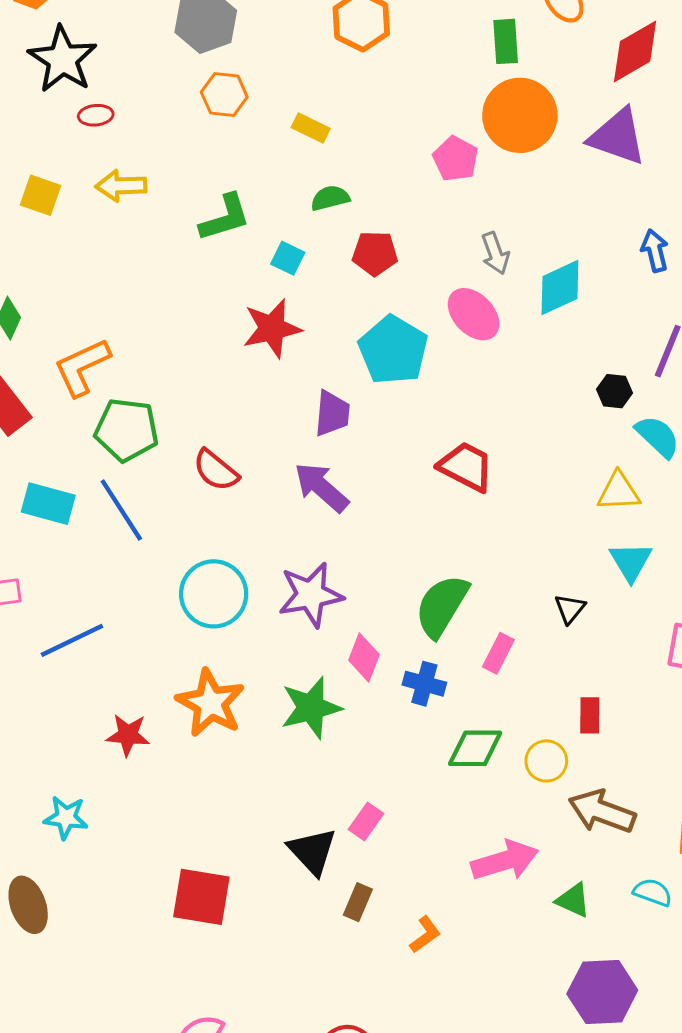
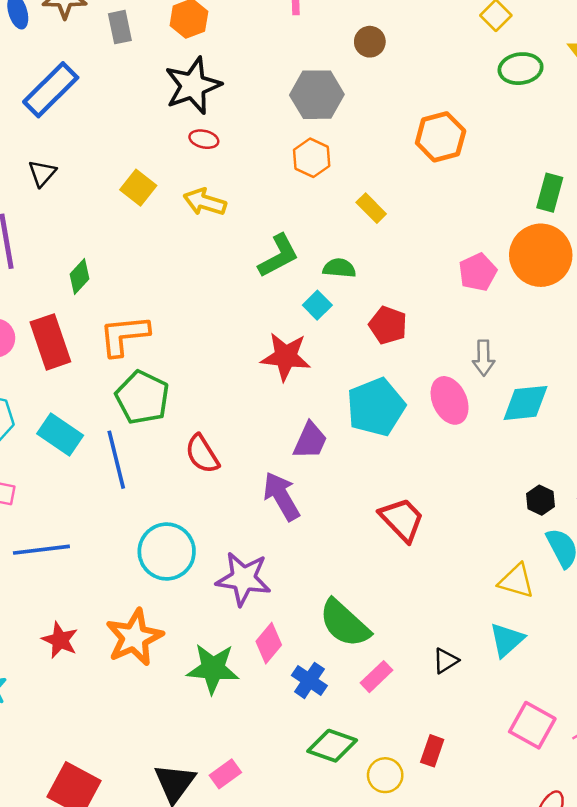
green semicircle: (330, 198) -> (339, 268), moved
green L-shape: (225, 218) -> (279, 256), turned -30
green semicircle: (442, 606) -> (345, 623), turned -98

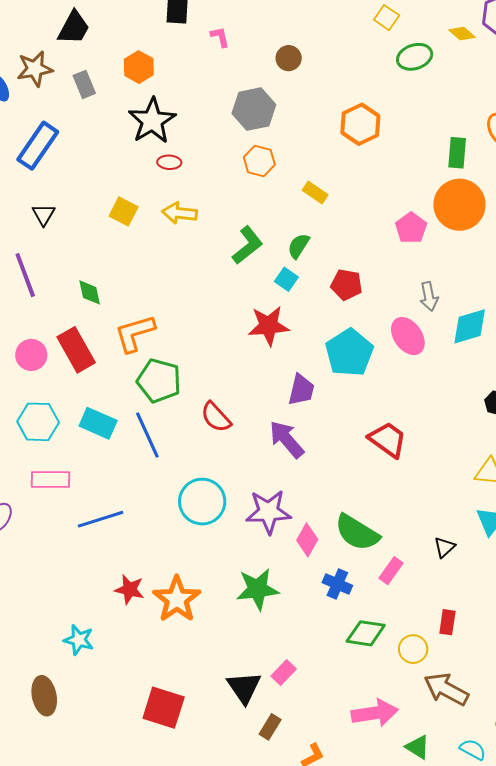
green semicircle: (339, 268) -> (299, 246), turned -52
green diamond: (80, 277) -> (90, 292), turned -44
orange star: (134, 637) -> (177, 599), moved
pink diamond: (269, 643) -> (307, 540), moved

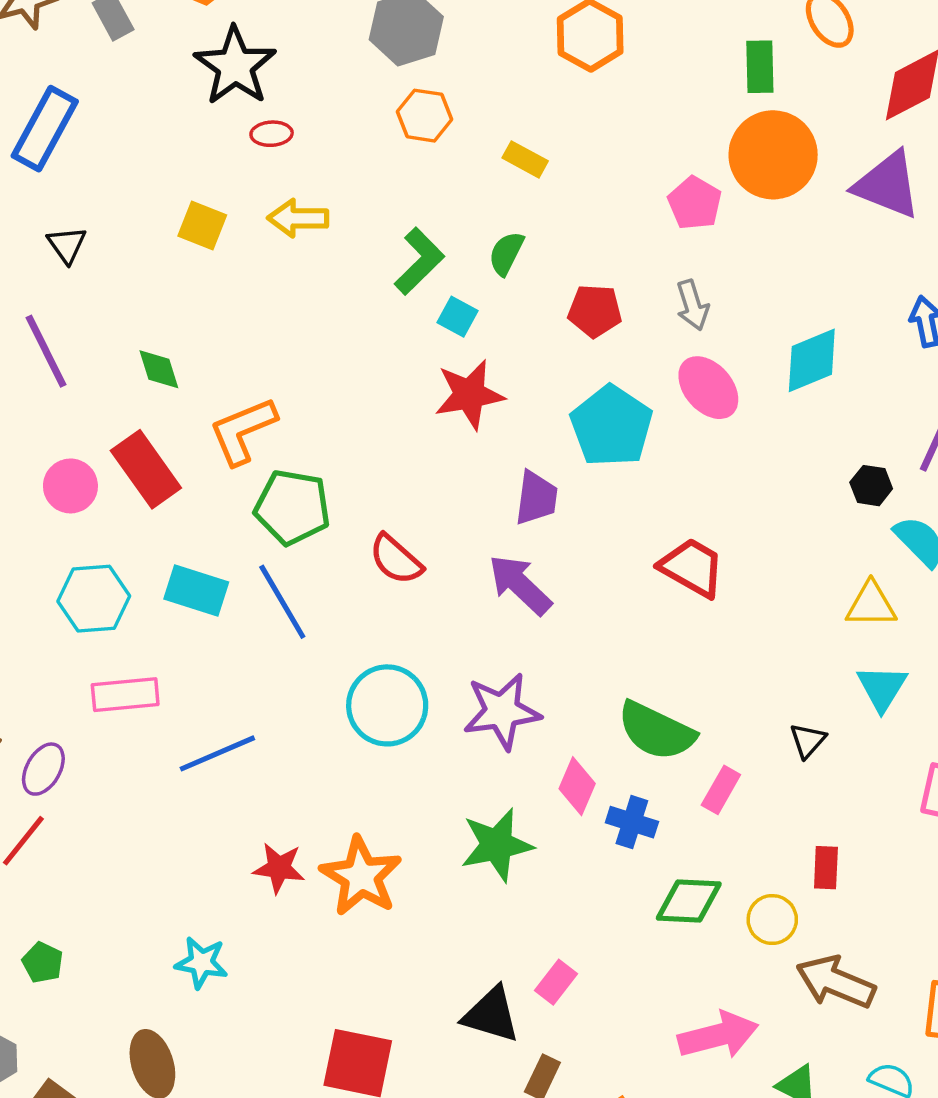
cyan square: (286, 279) -> (458, 317), moved
gray arrow: (429, 297) -> (692, 305), moved
pink diamond: (307, 540) -> (577, 786), moved
black triangle: (244, 687) -> (491, 1015), turned -33

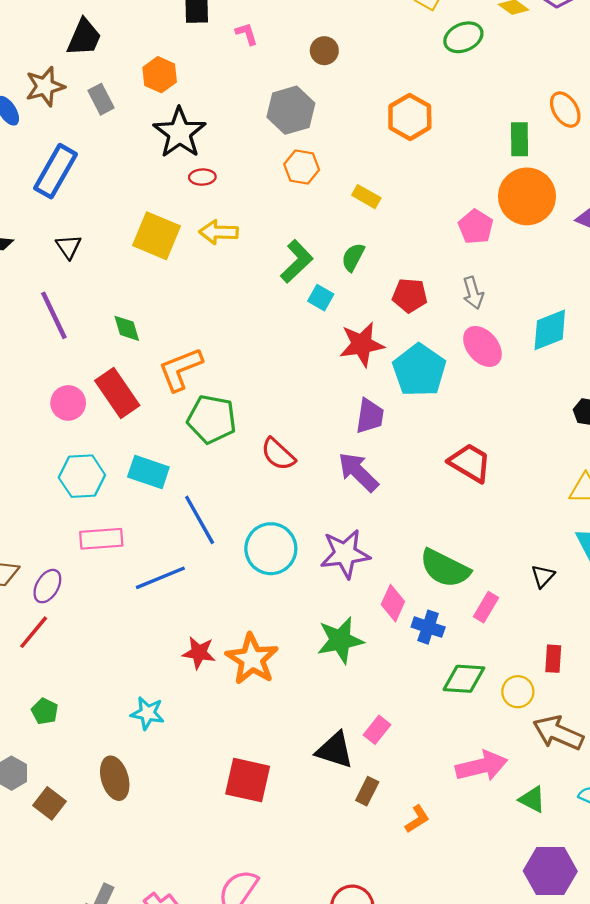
yellow square: (202, 226) -> (157, 236), size x1.5
red star: (469, 394) -> (362, 344), moved
blue line: (282, 602) -> (200, 520), moved

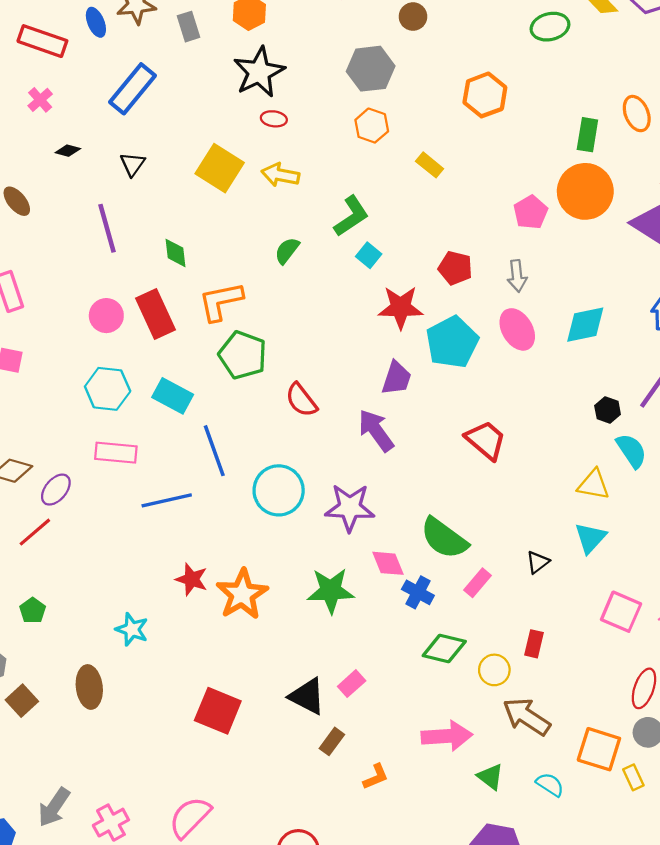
green semicircle: (353, 257) -> (287, 251), moved
pink diamond: (393, 603) -> (388, 563), turned -56

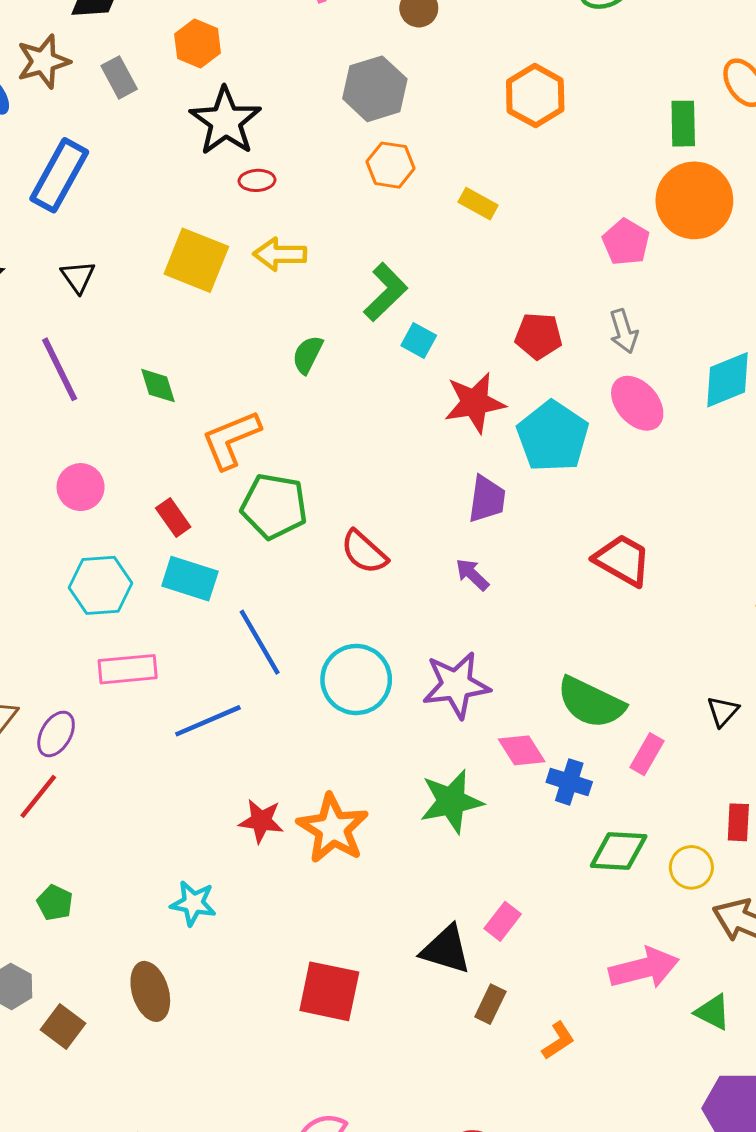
red rectangle: (156, 314) -> (173, 518), moved, size x0.6
purple arrow: (376, 431) -> (472, 575), size x0.6

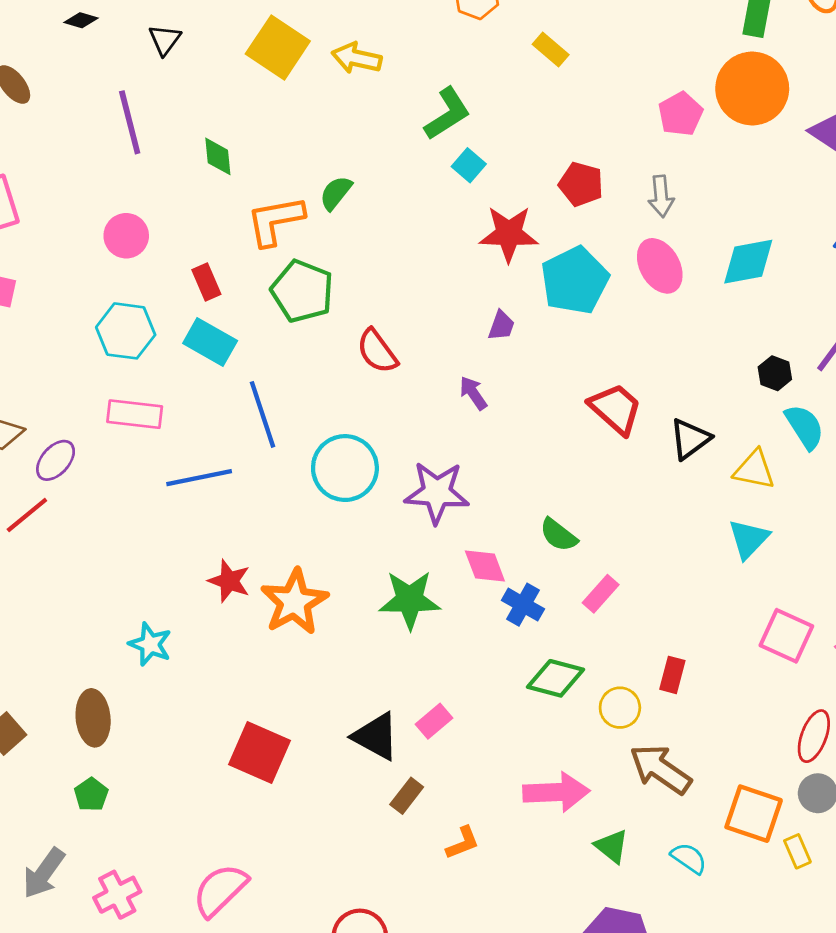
green semicircle: (308, 355) -> (336, 193), moved
purple trapezoid: (487, 499) -> (501, 326), size x0.7
green semicircle: (591, 703) -> (558, 535), size x0.6
black triangle: (723, 711) -> (690, 439), moved, size x1.4
green pentagon: (55, 903) -> (91, 794), moved

